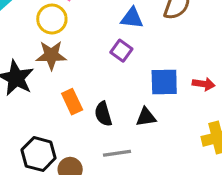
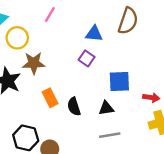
yellow circle: (52, 19) -> (17, 38), moved
red arrow: (204, 84) -> (151, 98), moved
gray line: (117, 153) -> (110, 135), moved

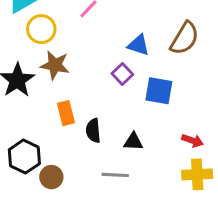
blue square: (119, 82) -> (159, 91), moved
gray line: (110, 135) -> (115, 175), moved

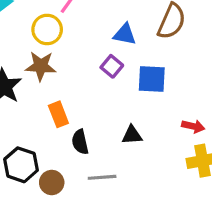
yellow circle: (41, 29) -> (47, 29), moved
black semicircle: (93, 131) -> (80, 142), moved
gray line: (115, 175) -> (102, 177), moved

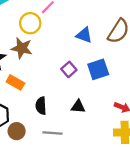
purple square: (112, 66) -> (69, 69), moved
blue square: (152, 79) -> (98, 69), turned -30
orange rectangle: (58, 114) -> (15, 82), moved, turned -48

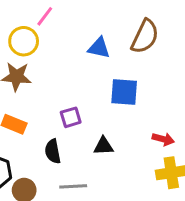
purple square: (69, 69) -> (71, 117), moved, turned 32
blue square: (98, 69) -> (124, 92), turned 30

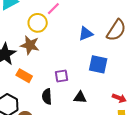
blue triangle: (99, 48) -> (86, 34), turned -42

